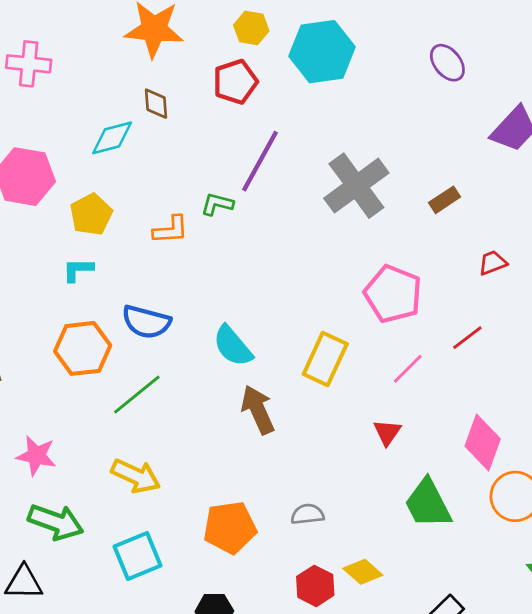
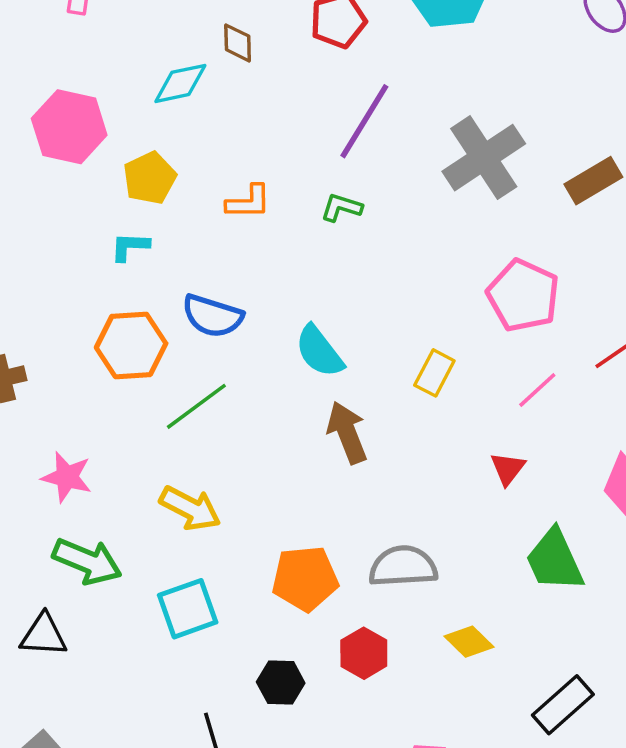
brown rectangle: (445, 200) -> (593, 181), size x1.4
green L-shape: (217, 204) -> (341, 207), moved
yellow rectangle: (325, 359) -> (434, 373), size x0.7
gray semicircle: (307, 514) -> (403, 566), size x1.6
red hexagon: (315, 586) -> (364, 653), moved

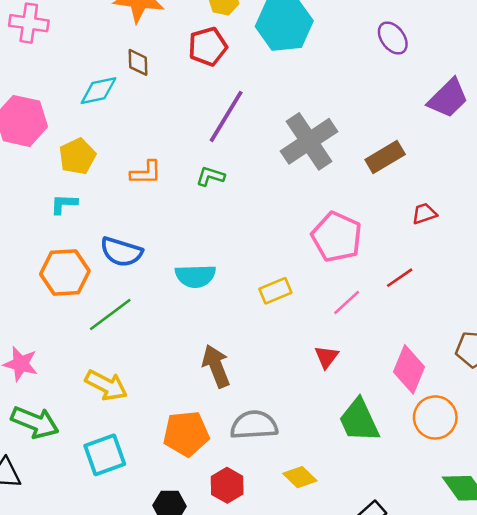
cyan semicircle: (319, 351) -> (195, 276), turned -54
yellow rectangle: (434, 373) -> (275, 291), turned 40
brown arrow: (347, 433) -> (216, 366), moved

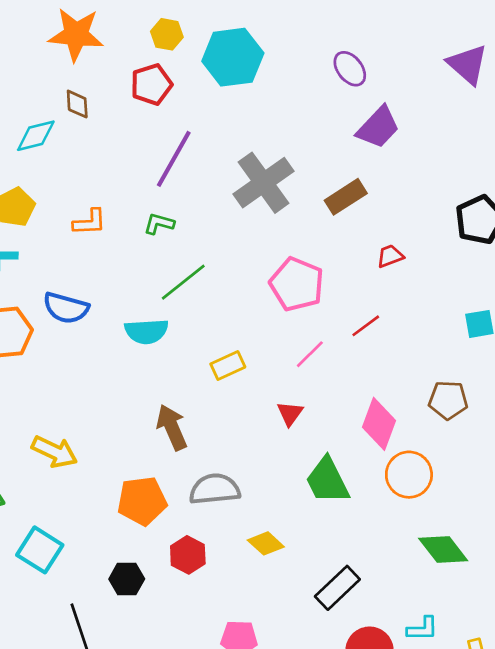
purple trapezoid: (448, 98) -> (378, 127), moved
yellow rectangle: (275, 291) -> (228, 365), moved
green line: (110, 315) -> (183, 282), moved
cyan square: (105, 455) -> (40, 550), moved, turned -36

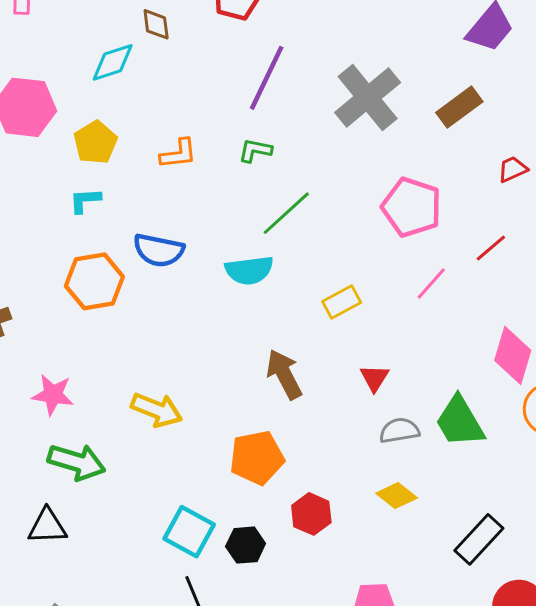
red triangle: (290, 414) -> (374, 378), moved
gray semicircle: (215, 489) -> (399, 431), moved, size x0.7
cyan square: (40, 550) -> (189, 532), moved

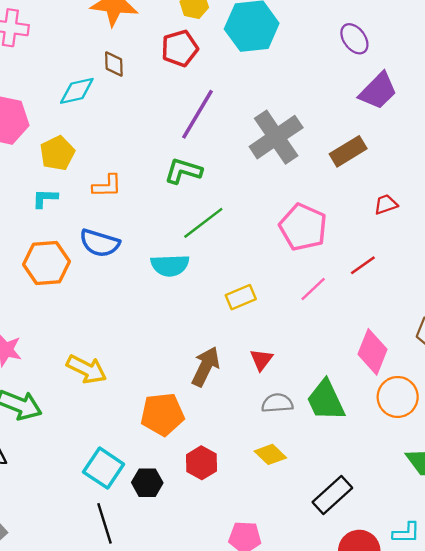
green L-shape: (255, 150) -> (183, 171), size x1.4
orange L-shape: (178, 154) -> (107, 186), moved
brown arrow: (284, 374) -> (206, 367), moved, turned 48

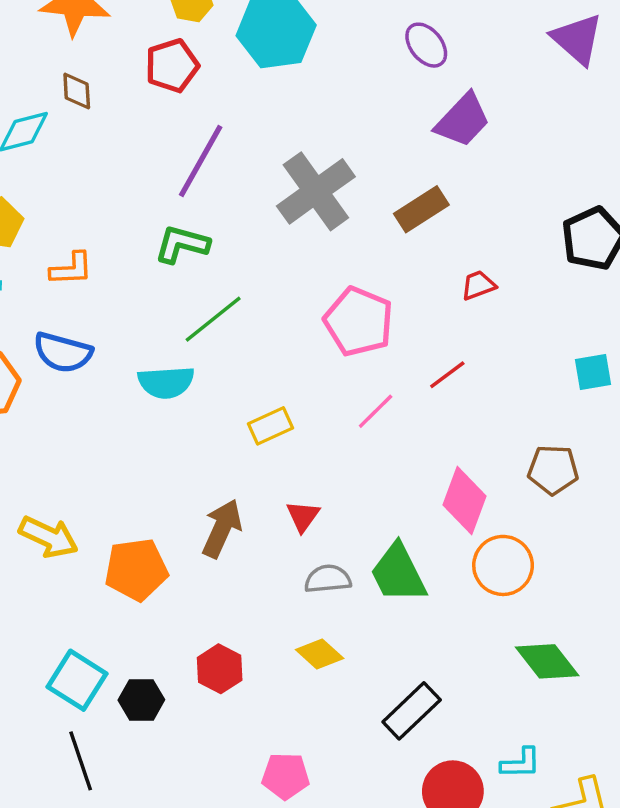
orange pentagon: (162, 414) -> (136, 570), moved

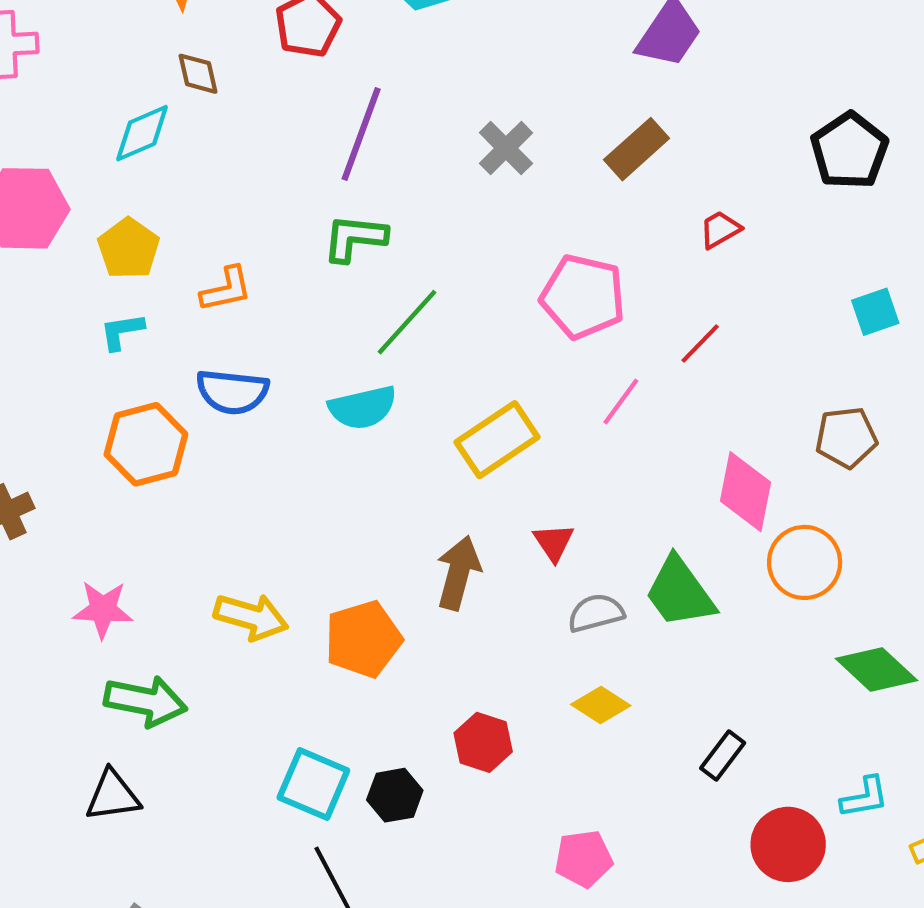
gray cross: (316, 191) -> (506, 148), size x0.6
yellow rectangle: (271, 426) -> (497, 440), size x1.5
black rectangle: (412, 711) -> (723, 756), size x0.7

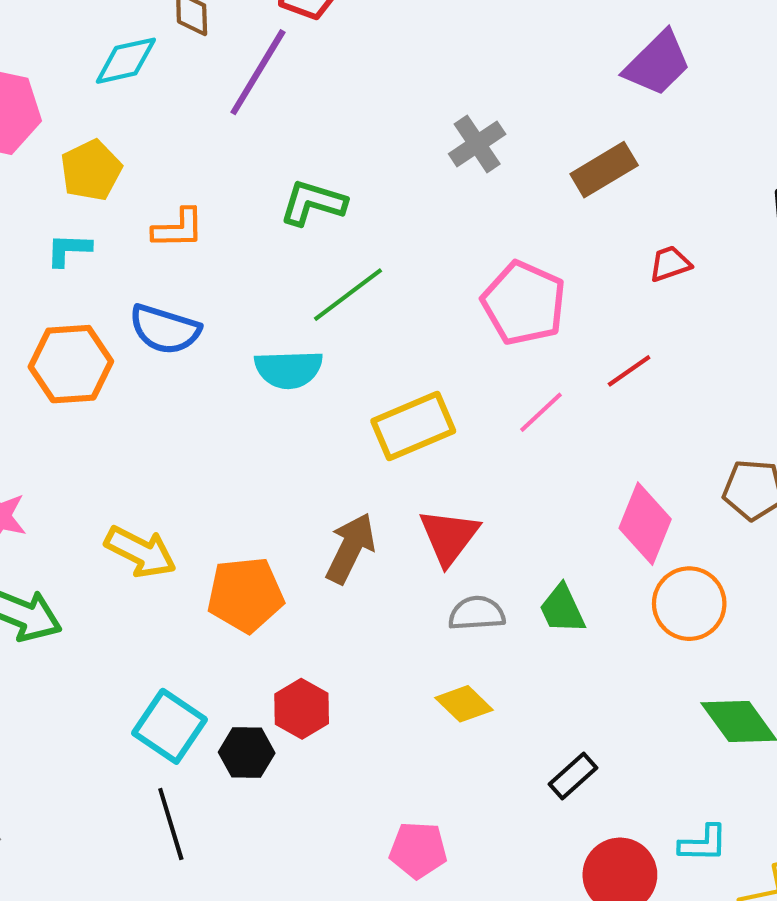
purple line: (361, 134) -> (258, 72), moved
red triangle: (554, 542) -> (449, 537), size x1.5
green trapezoid: (680, 592) -> (562, 609), size x0.7
red hexagon: (483, 742) -> (302, 709), moved

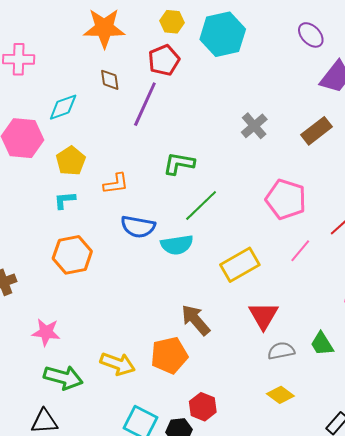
cyan diamond: (126, 61) -> (63, 107), moved
blue semicircle: (165, 329) -> (138, 227), moved
brown arrow: (351, 548) -> (196, 320), moved, turned -60
yellow arrow: (140, 552) -> (118, 364), moved

